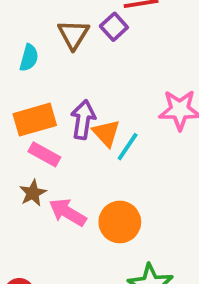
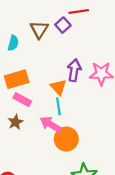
purple arrow: (83, 120) -> (74, 70), moved
cyan line: (128, 147) -> (58, 106), moved, turned -42
pink arrow: (68, 212) -> (50, 124), moved

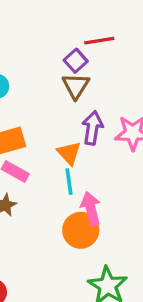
brown triangle: (39, 30) -> (76, 86), moved
pink arrow: (50, 124) -> (91, 208), moved, turned 45

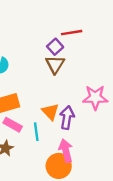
purple arrow: (92, 128) -> (67, 118), moved
cyan line: (69, 182) -> (36, 132), moved

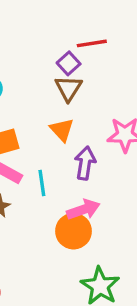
orange triangle: (50, 112) -> (62, 130), moved
pink arrow: (66, 151) -> (83, 210), turned 85

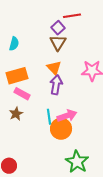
purple arrow: (85, 163) -> (56, 85), moved
cyan line: (42, 183) -> (49, 117), moved

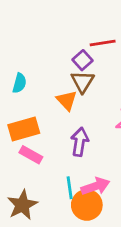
orange triangle: (54, 68) -> (67, 100), moved
brown star: (16, 114) -> (22, 205), moved, size x1.5

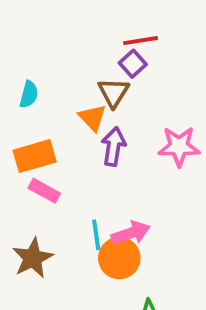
purple square: (83, 60) -> (133, 64), moved
purple arrow: (80, 142) -> (114, 146), moved

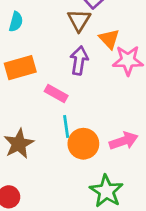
orange triangle: (92, 118) -> (109, 39), moved
pink rectangle: (44, 191) -> (56, 93), moved
pink arrow: (131, 233) -> (124, 141), moved

